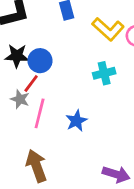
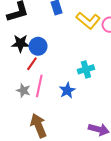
cyan cross: (104, 73) -> (86, 69), moved
gray star: (20, 99) -> (23, 90), moved

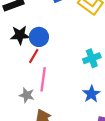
gray star: (23, 90) -> (27, 95), moved
blue star: (67, 90) -> (91, 94), moved

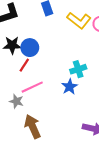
pink line: (43, 79) -> (32, 87), turned 55
blue star: (91, 94) -> (70, 87), moved

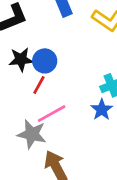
gray star: (16, 101) -> (32, 134), size x1.5

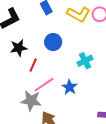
blue circle: (45, 61) -> (53, 42), moved
blue star: (102, 110) -> (70, 87), moved

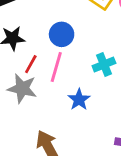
pink line: (44, 85) -> (56, 67), moved, turned -45
gray star: (31, 101) -> (22, 88), moved

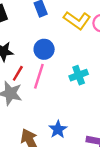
blue star: (79, 100) -> (58, 129), moved

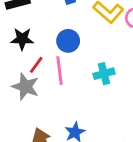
pink line: (39, 76) -> (59, 71), turned -30

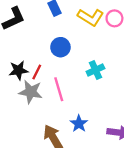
black star: (22, 39) -> (18, 70), moved
pink line: (59, 71) -> (59, 89), moved

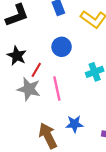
black star: (18, 70) -> (17, 56), moved, turned 30
blue star: (79, 124) -> (75, 124), turned 30

